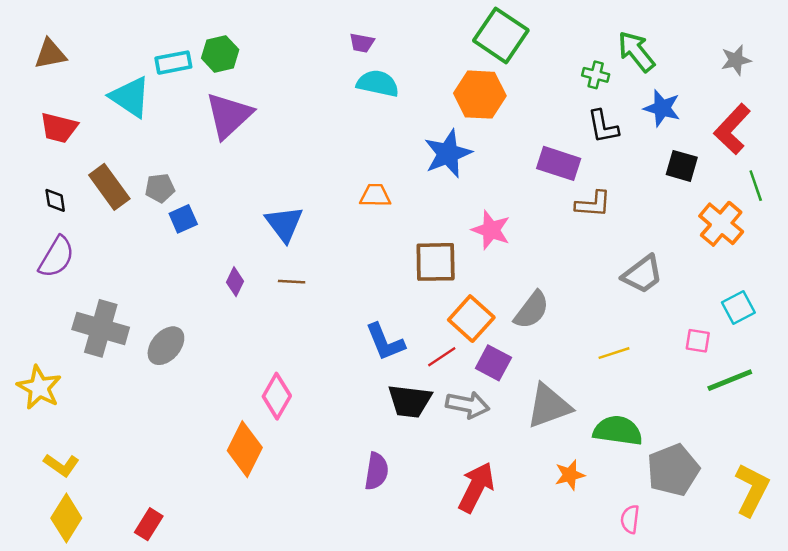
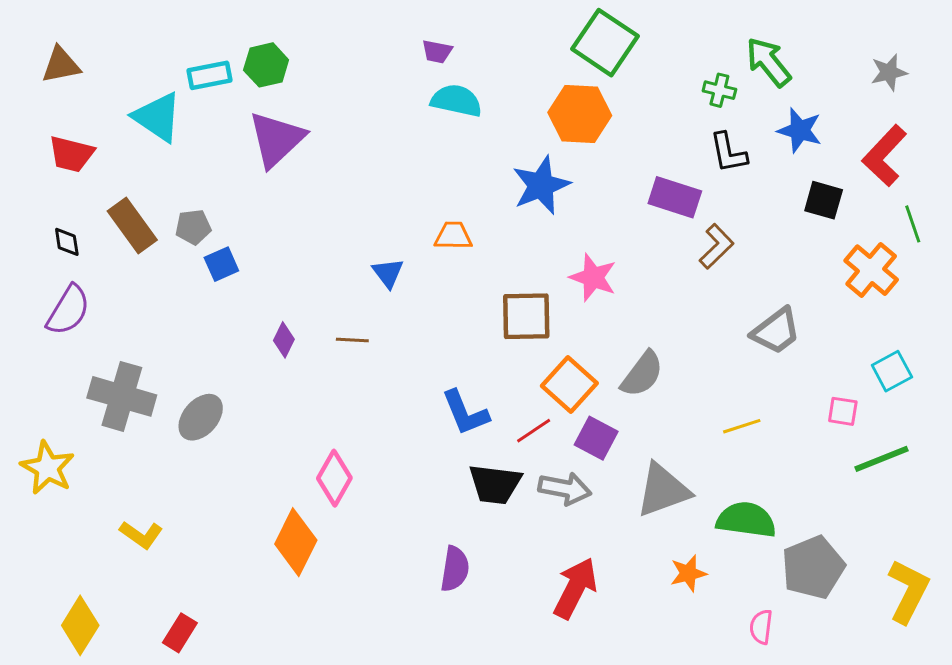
brown L-shape: (593, 204) -> (716, 246), turned -48
blue triangle: (284, 224) -> (388, 273), moved, size x0.7
yellow L-shape: (61, 465) -> (141, 535), moved

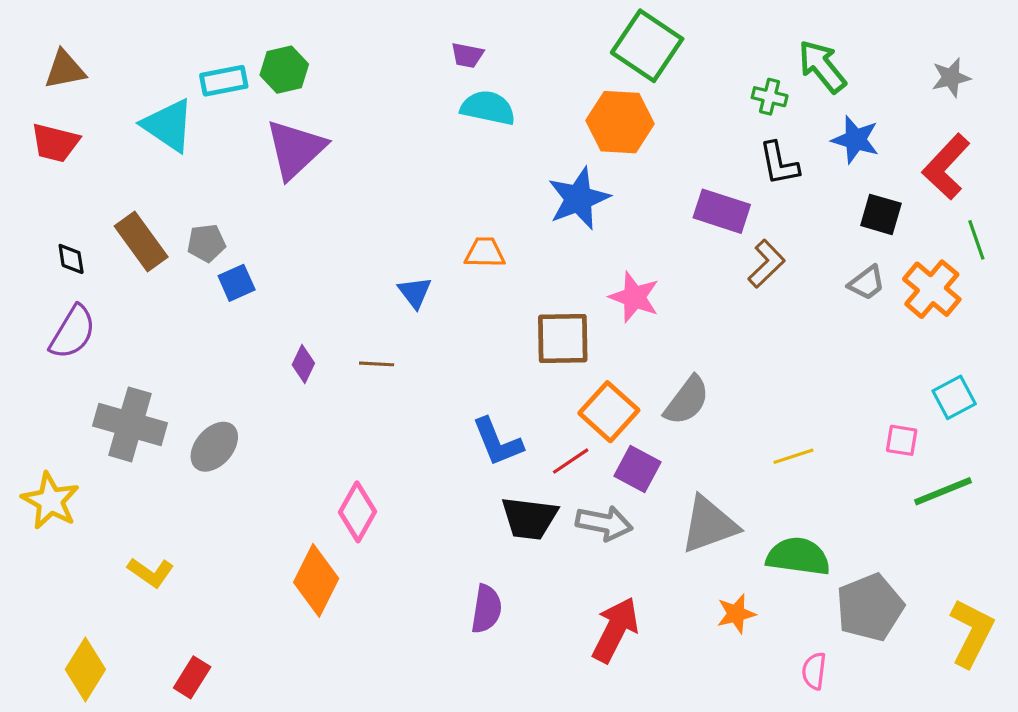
red trapezoid: (71, 154) -> (55, 143), moved
gray trapezoid: (776, 331) -> (867, 283), moved, size x0.7

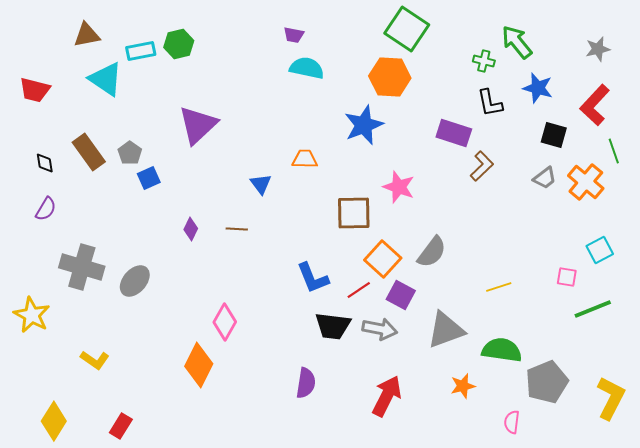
brown triangle: (65, 70) -> (87, 35), moved
purple triangle: (295, 149) -> (198, 125), moved
gray pentagon: (206, 243) -> (130, 153), turned -30
purple semicircle: (73, 332) -> (46, 209), size x0.7

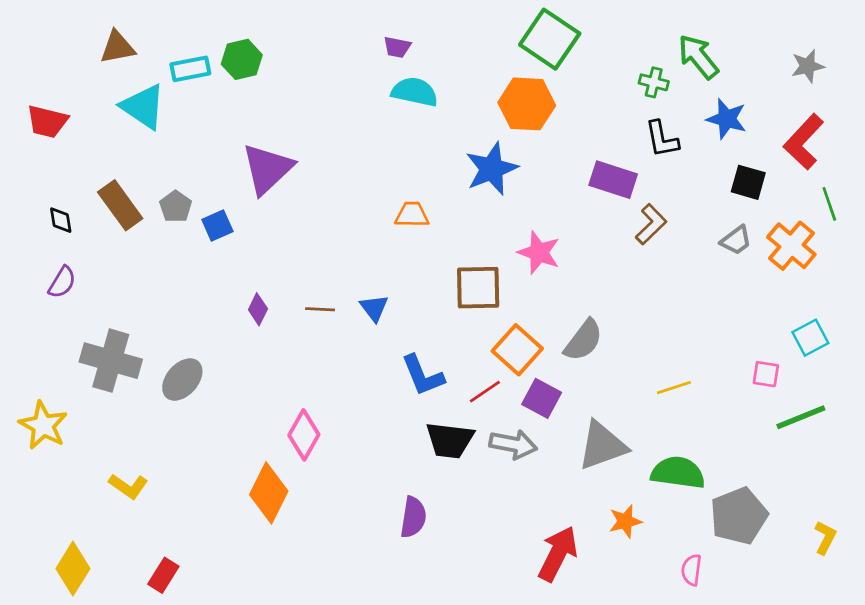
blue square: (149, 178) -> (217, 226), moved
blue triangle: (261, 184) -> (374, 308), moved
red arrow: (387, 396) -> (558, 554), moved
yellow L-shape: (611, 398) -> (825, 538), size x0.6

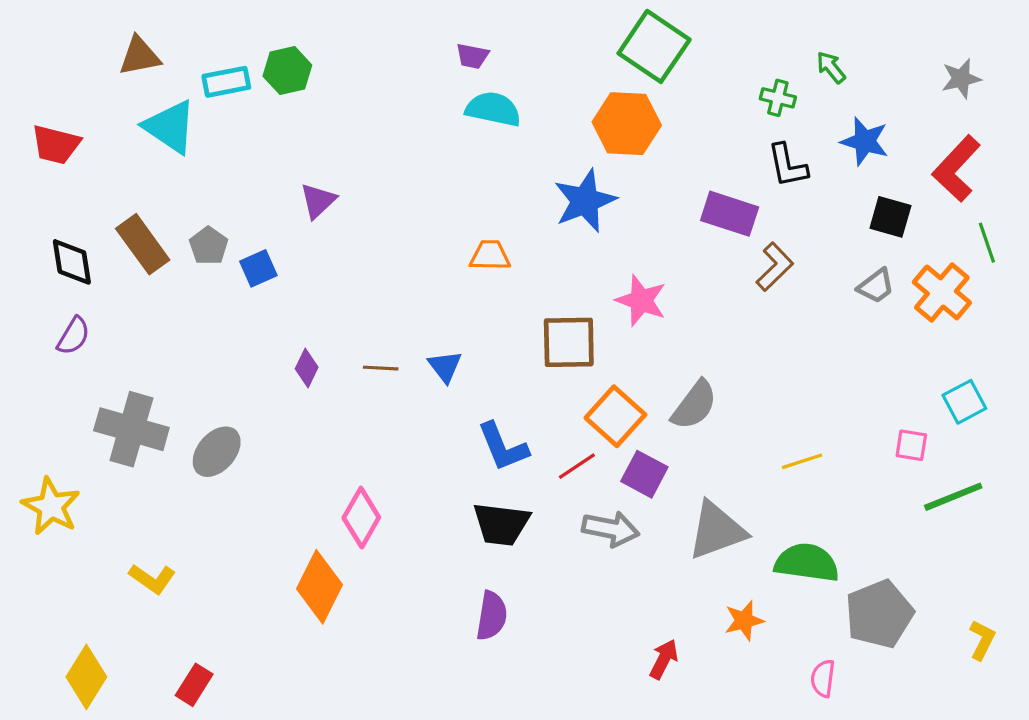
green arrow: (698, 57) -> (831, 67), size x0.6
purple triangle: (267, 169) -> (318, 201), size x0.6
black diamond: (61, 220) -> (72, 262), size x1.5
black trapezoid: (450, 440) -> (501, 524), moved
red arrow: (558, 554) -> (664, 659), size x0.6

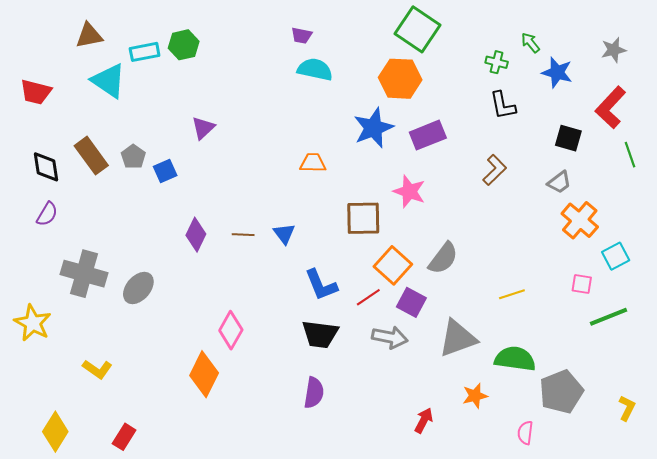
blue star: (865, 141) -> (557, 72), moved
purple rectangle: (730, 214) -> (428, 135), moved, turned -40
orange cross: (942, 292) -> (580, 220), moved
purple diamond: (307, 368) -> (196, 235), size x1.4

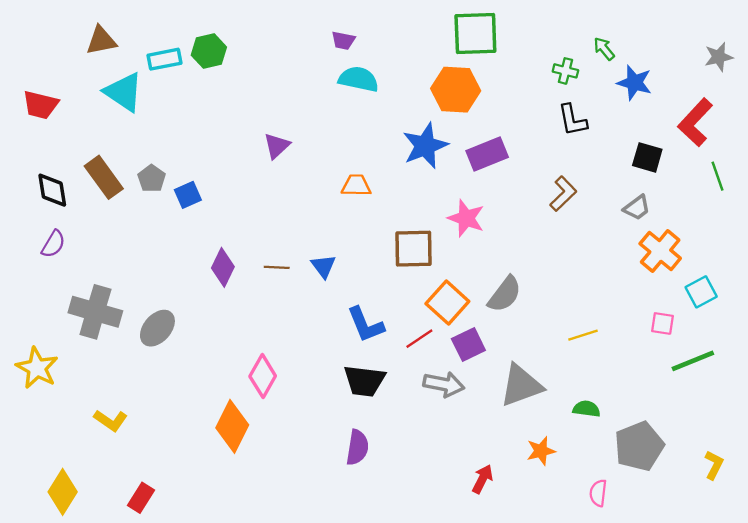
green square: (418, 29) -> (475, 34), turned -36
gray star: (614, 50) -> (719, 57), moved
purple triangle: (203, 128) -> (277, 146), moved
purple square: (411, 302) -> (468, 345), turned 36
green semicircle: (515, 359) -> (587, 409), size x0.6

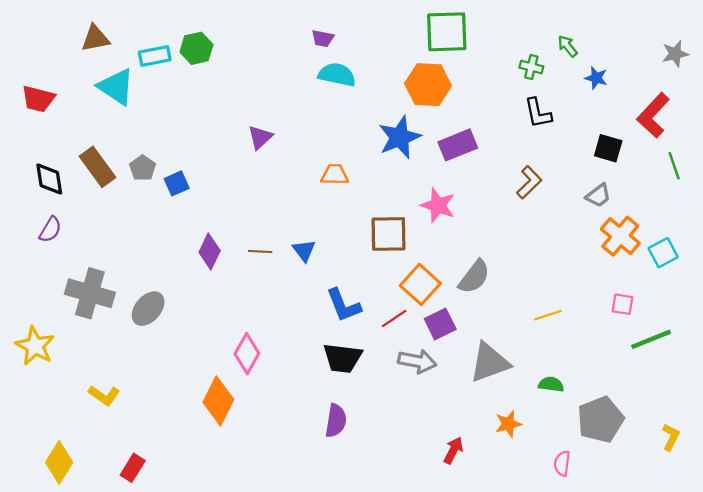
blue star: (634, 83) -> (596, 78), size x0.7
cyan square: (701, 292) -> (663, 253), moved

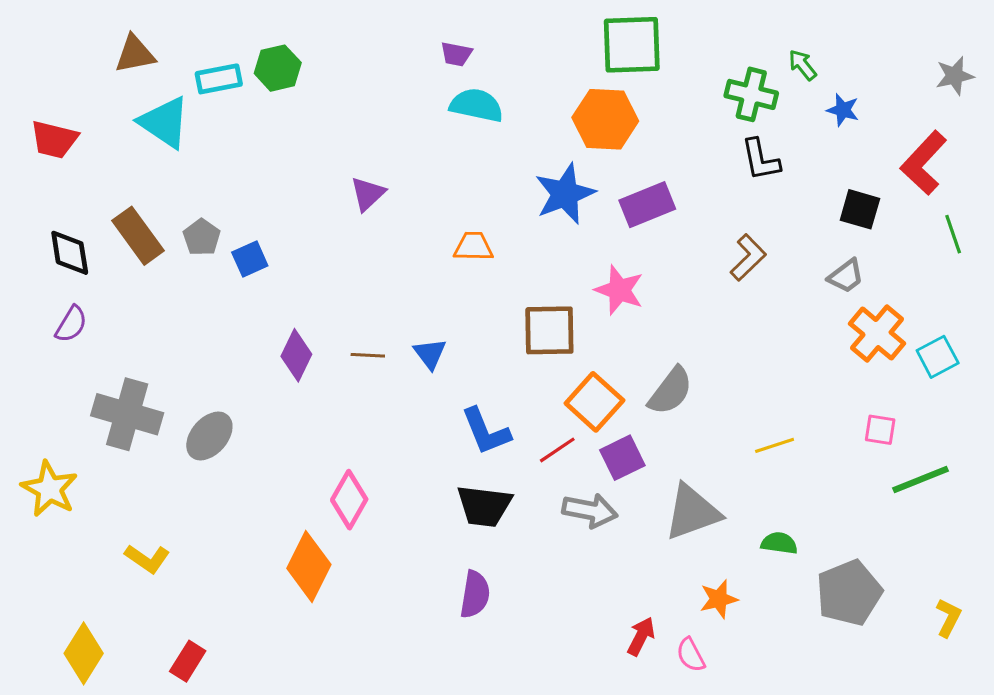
green cross: (531, 67) -> (751, 94), size x1.5
pink semicircle: (562, 463) -> (691, 655), moved, turned -35

